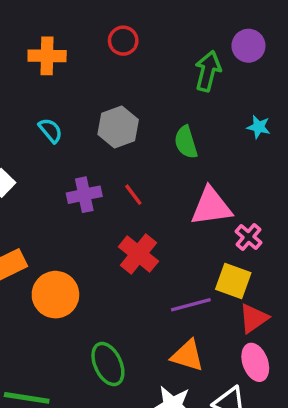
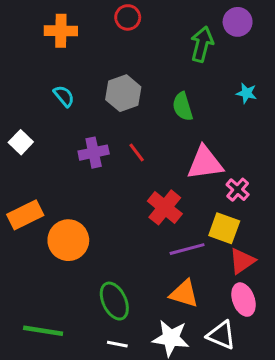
red cross: (138, 254) -> (165, 207), moved

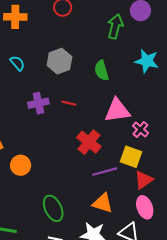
cyan star: (246, 93) -> (147, 61), size x1.6
red line: (137, 153) -> (69, 103), turned -40
orange circle: (68, 240) -> (21, 165), size x0.7

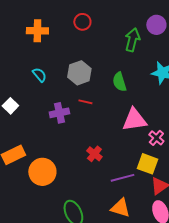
red line: (69, 103) -> (85, 102), moved
red cross: (89, 142) -> (94, 154), moved, size x0.7
orange circle: (21, 165) -> (42, 172), size x1.4

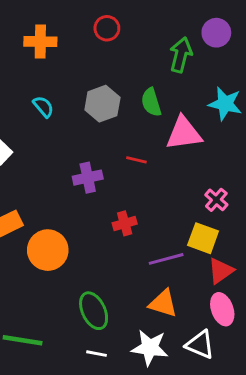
green semicircle: (119, 82) -> (151, 102), moved
red line: (85, 102) -> (136, 160), moved
purple cross: (59, 113) -> (88, 178), moved
pink triangle: (134, 120) -> (184, 133), moved
red cross: (94, 154) -> (125, 223), turned 35

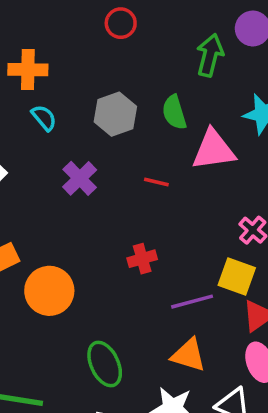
orange cross: (40, 42) -> (28, 70), moved
purple cross: (88, 178) -> (80, 178), moved, turned -32

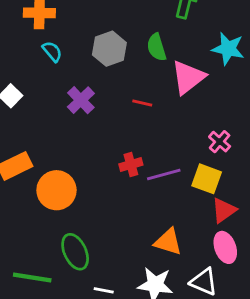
pink triangle: (214, 150) -> (188, 77), turned -30
purple line: (192, 302) -> (164, 174), moved
green ellipse: (105, 364) -> (75, 252), moved

